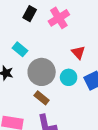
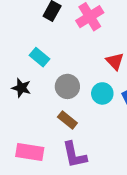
gray circle: (42, 72) -> (67, 86), size x0.7

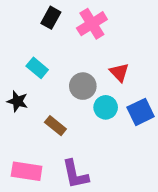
gray circle: (67, 86) -> (83, 86), moved
brown rectangle: (67, 120) -> (55, 126), moved

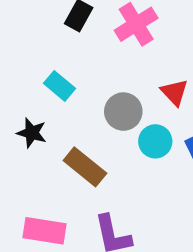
brown rectangle: (55, 126) -> (85, 167), size x1.4

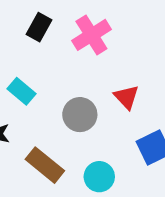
cyan circle: (155, 141) -> (99, 177), moved

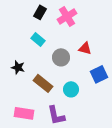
cyan rectangle: (22, 91) -> (38, 39), moved
red triangle: (126, 97) -> (85, 48), turned -32

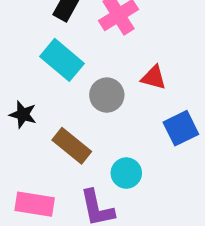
cyan rectangle: (38, 39) -> (62, 60), size x1.5
cyan circle: (71, 89) -> (126, 173), moved

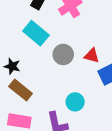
red triangle: (154, 77) -> (92, 56), moved
brown rectangle: (72, 146) -> (21, 90), moved

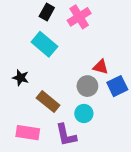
gray circle: (63, 54) -> (87, 86), moved
brown rectangle: (21, 90) -> (48, 102), moved

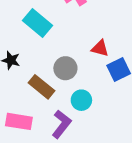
gray circle: (87, 86) -> (65, 68), moved
purple L-shape: (66, 135) -> (61, 124), turned -130

